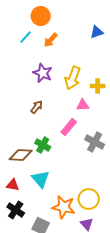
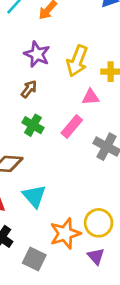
brown arrow: (37, 107) -> (29, 89), moved
green cross: (43, 145) -> (33, 125), moved
orange star: (64, 207) -> (65, 234), turned -30

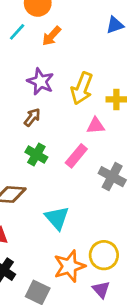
cyan triangle: (34, 196) -> (57, 218), moved

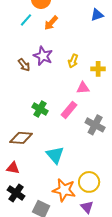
yellow arrow: (82, 88) -> (73, 61), size x0.6
brown arrow: (32, 117) -> (24, 65), moved, turned 104
orange star: (69, 266) -> (64, 190), turned 30

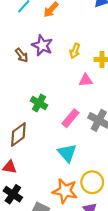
pink rectangle: (69, 110) -> (70, 118), moved
brown diamond: (21, 138) -> (18, 134), turned -40
cyan triangle: (55, 155) -> (67, 153), moved

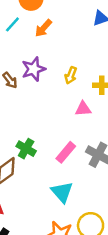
purple star: (42, 45) -> (33, 69), turned 30
green cross: (39, 103) -> (26, 149), moved

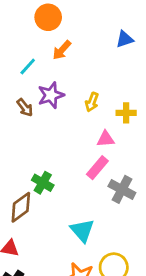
cyan line: (12, 24) -> (28, 66), moved
pink rectangle: (66, 152) -> (97, 168), moved

